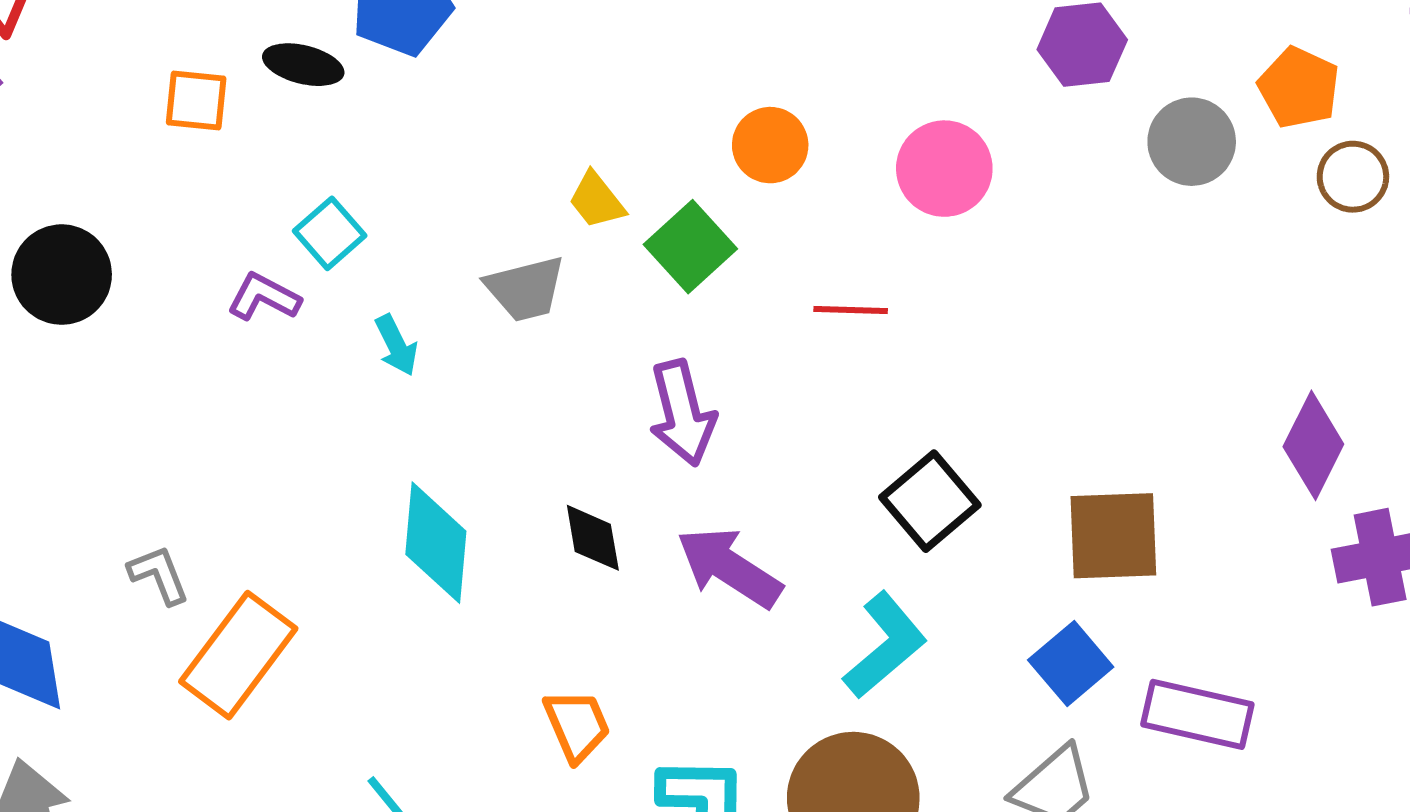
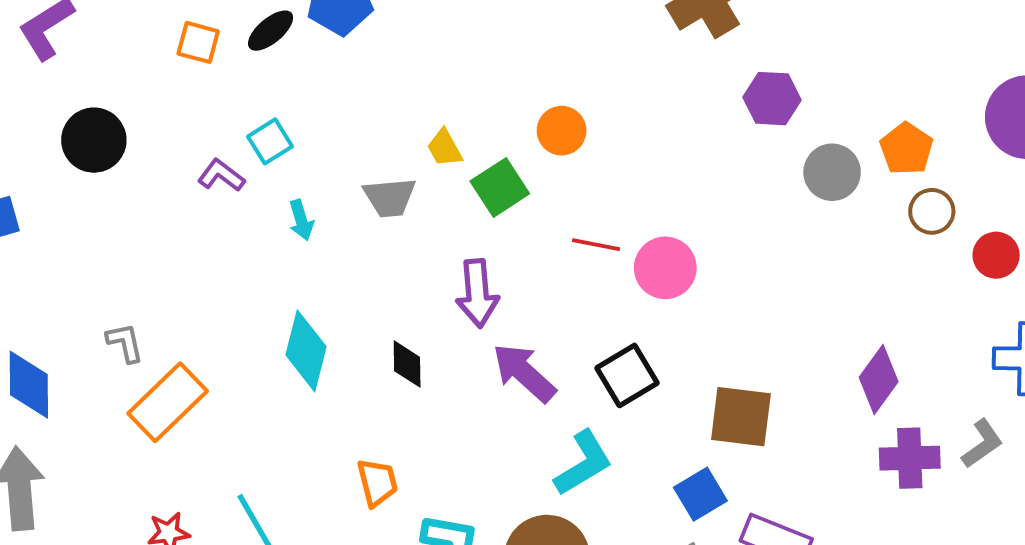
black ellipse: (303, 65) -> (271, 31), turned -63
pink circle: (944, 169) -> (665, 268), moved
purple arrow: (729, 567) -> (524, 373), moved

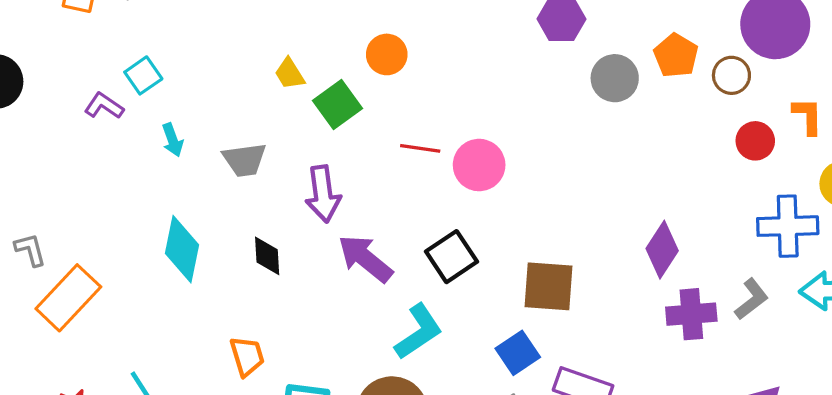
gray trapezoid: (390, 197) -> (245, 160), moved
brown circle: (932, 211) -> (731, 75), moved

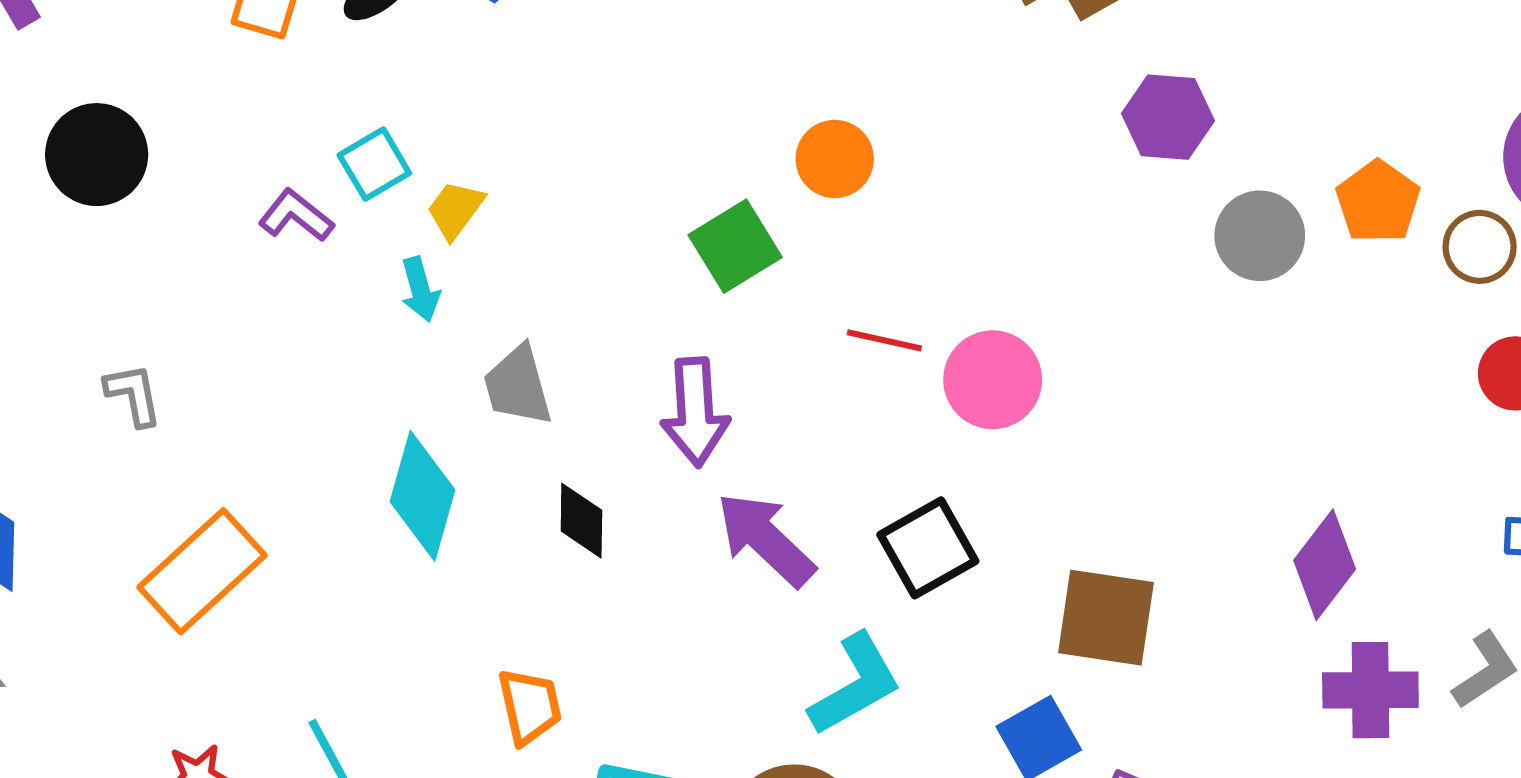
yellow trapezoid: (290, 74) -> (455, 210), moved, turned 64
gray trapezoid: (245, 160) -> (518, 386), moved, turned 78
gray L-shape: (30, 250) -> (133, 395), moved

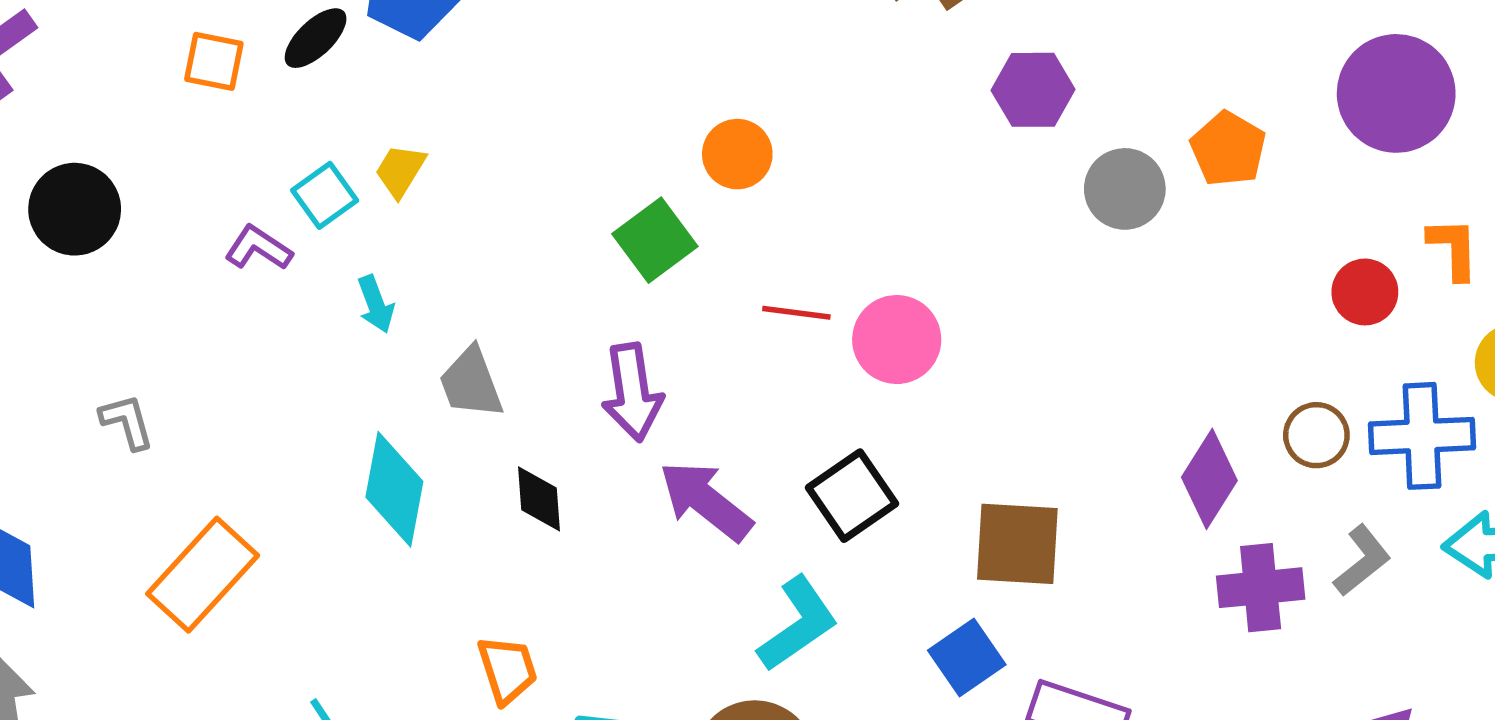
yellow trapezoid: (455, 210) -> (400, 171), moved
brown circle: (1480, 247) -> (1316, 435), moved

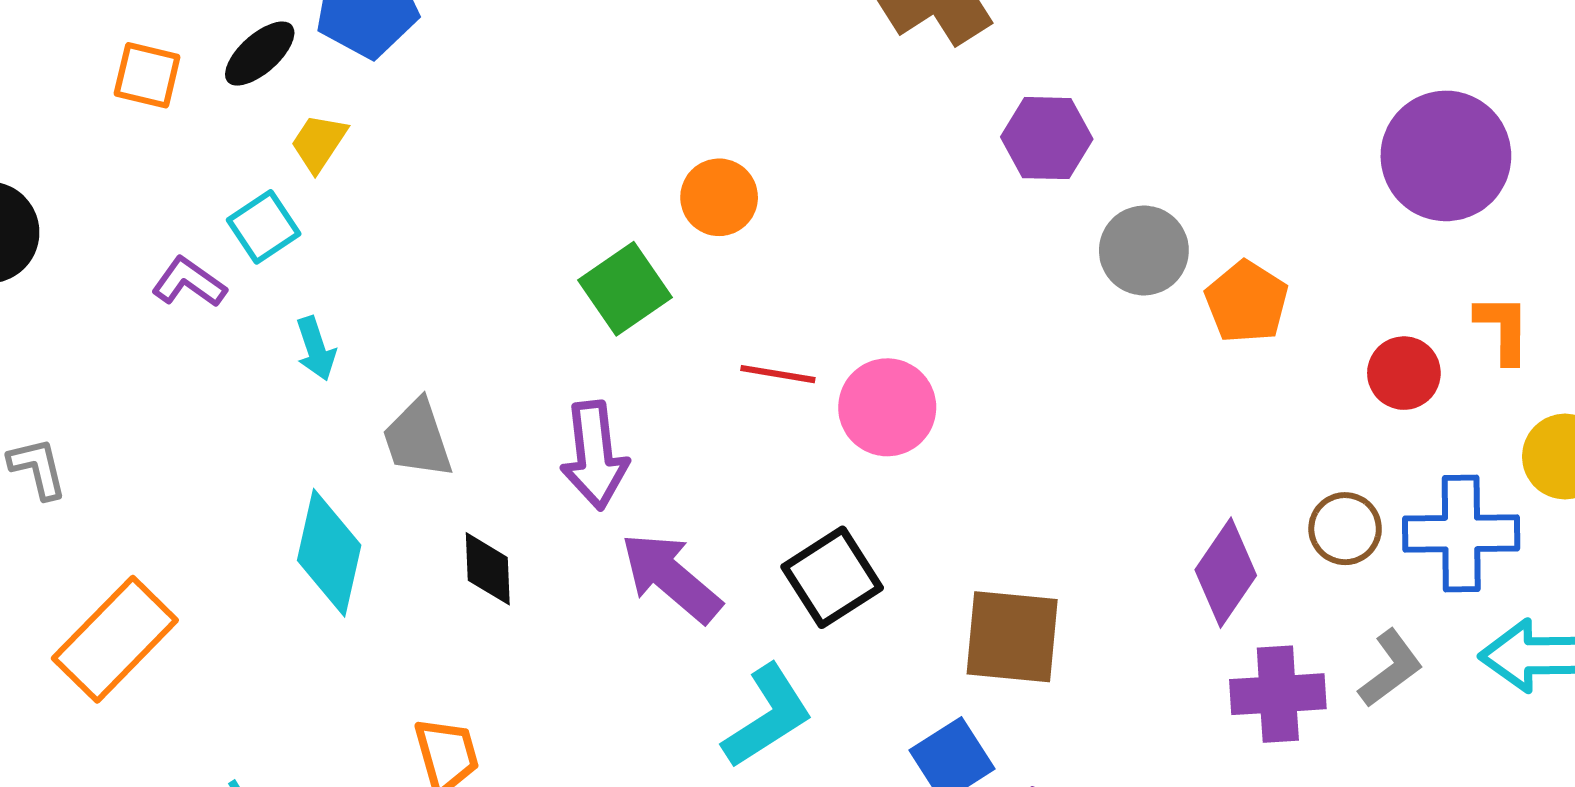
orange pentagon: (1228, 149) -> (1247, 302), moved
yellow trapezoid: (400, 171) -> (319, 143), moved

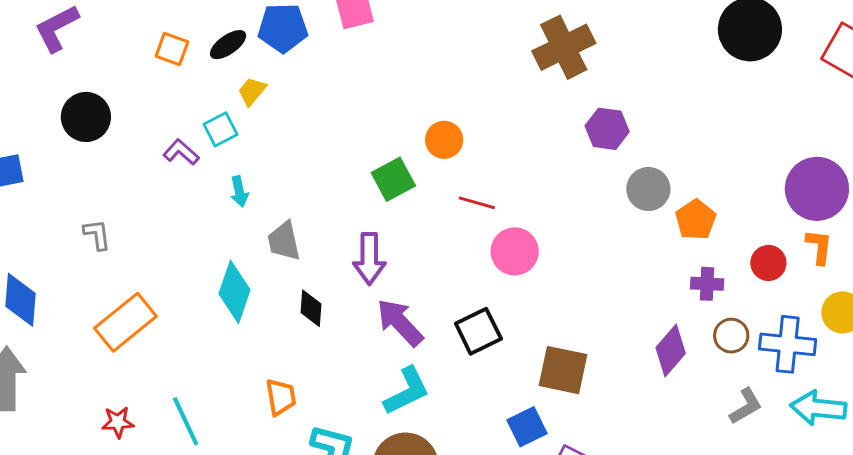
purple circle: (1446, 156) -> (817, 189), moved
red line: (778, 374) -> (477, 203), moved
purple cross: (1278, 694) -> (707, 284), moved, size x0.7
cyan L-shape: (768, 716) -> (407, 391), moved

